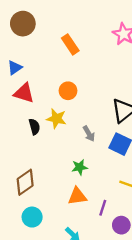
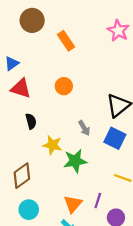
brown circle: (23, 24) -> (32, 20), moved
yellow star: (56, 119) -> (52, 145), moved
green star: (80, 167) -> (75, 161), size x1.5
orange triangle: (77, 196) -> (73, 204), moved, turned -42

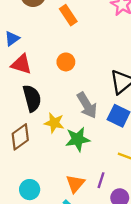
black semicircle: (31, 121) -> (32, 98), size x1.6
gray arrow: (84, 128) -> (87, 105), size x1.6
brown diamond: (22, 176) -> (20, 137), moved

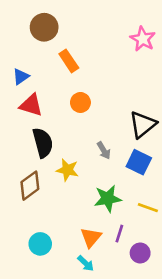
orange rectangle: (68, 15) -> (69, 61), moved
gray arrow: (87, 105) -> (104, 151), size x0.6
green star: (78, 139) -> (108, 199), moved

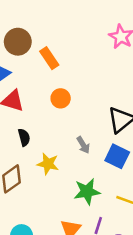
brown circle: (44, 27) -> (18, 42), moved
black semicircle: (43, 143) -> (24, 137), size x0.6

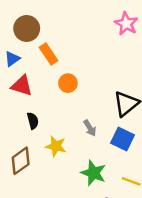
orange rectangle: (49, 58) -> (49, 54), moved
green star: (87, 192) -> (93, 173), turned 30

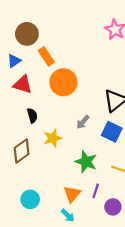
orange circle: (68, 83) -> (63, 82), size x1.6
gray arrow: (90, 128) -> (83, 122), turned 72
yellow star: (56, 146) -> (53, 138), turned -30

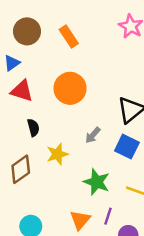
orange rectangle: (46, 56) -> (69, 36), moved

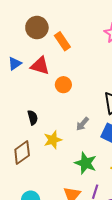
brown circle: (27, 31) -> (37, 28), moved
orange circle: (70, 88) -> (63, 85), size x0.6
red triangle: (22, 91) -> (40, 66), moved

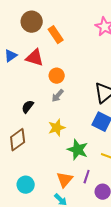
black semicircle: (33, 118) -> (28, 107), turned -128
gray arrow: (82, 124) -> (58, 96), moved
yellow star: (53, 140) -> (57, 128), moved

